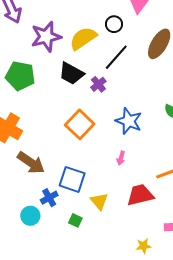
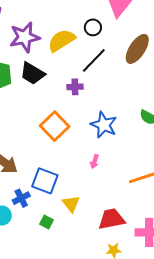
black trapezoid: (71, 73) -> (32, 73), moved
purple cross: (98, 84) -> (75, 87), turned 35
red trapezoid: (140, 195) -> (112, 219), moved

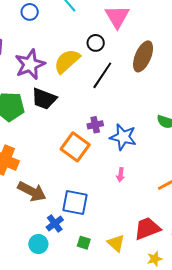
purple cross: (75, 87) -> (95, 125), moved
yellow triangle: (71, 204) -> (116, 243), moved

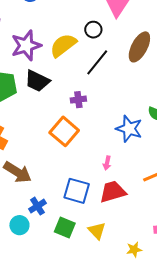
purple cross: (95, 125) -> (78, 100), moved
blue star: (123, 137) -> (129, 129), moved
blue square: (75, 202) -> (77, 191), moved
red trapezoid: (147, 229) -> (113, 192), moved
green square: (84, 243) -> (65, 228), size x1.5

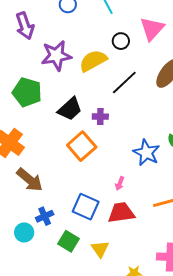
black circle: (93, 30) -> (121, 41), moved
black trapezoid: (37, 81) -> (70, 109), moved, turned -76

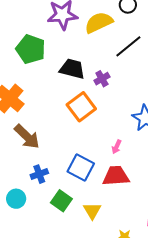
black trapezoid: (70, 109) -> (72, 69), turned -128
purple cross: (100, 117) -> (102, 79), turned -35
cyan circle: (24, 232) -> (16, 199), moved

